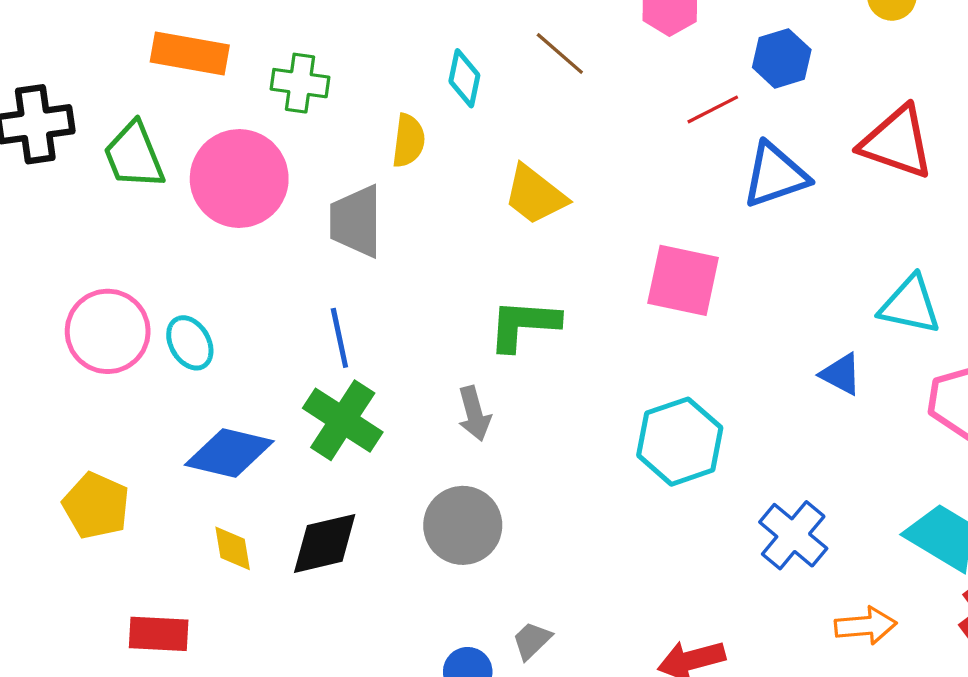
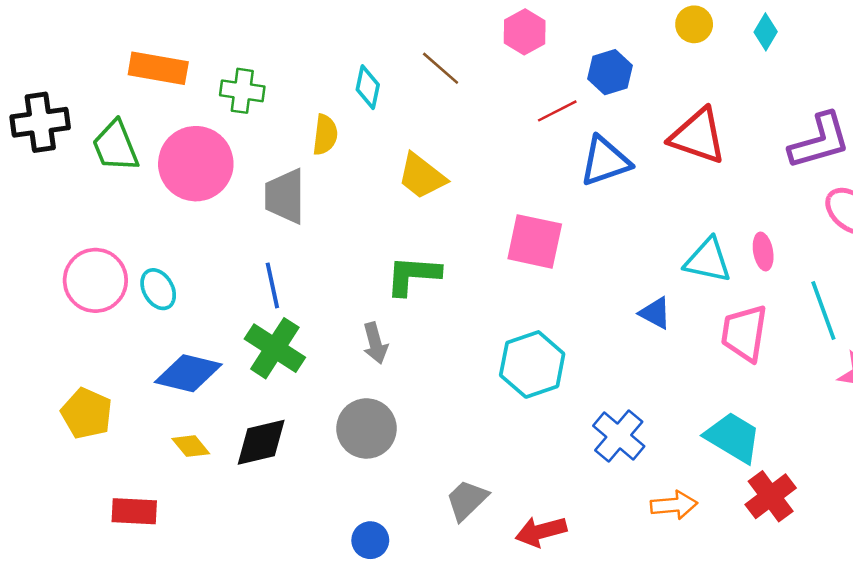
yellow diamond: (233, 548) -> (191, 446), turned -30
gray trapezoid: (532, 640) -> (467, 500), moved, size x1.4

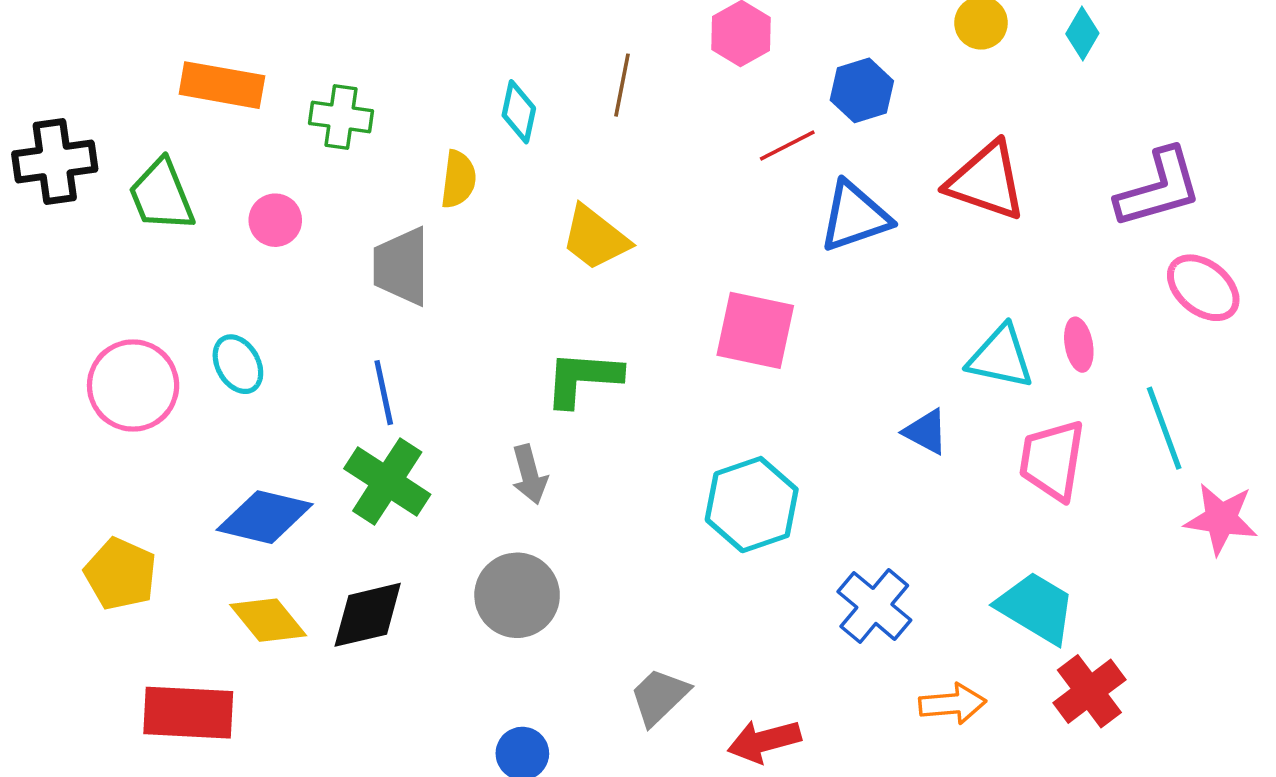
brown line: (441, 68) -> (622, 85), turned 60
pink circle: (196, 164) -> (275, 220), size x0.5
cyan ellipse: (158, 289) -> (238, 364), moved
yellow diamond: (191, 446) -> (268, 620), size x1.4
red rectangle: (134, 511) -> (188, 713), size x1.4

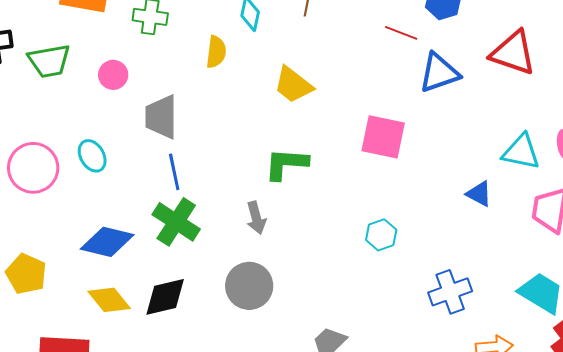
red line: (787, 146) -> (401, 33), turned 48
green trapezoid: (161, 195) -> (49, 61), turned -78
gray trapezoid: (401, 266) -> (161, 117), moved
cyan hexagon: (752, 505) -> (381, 235), size x0.6
blue cross: (874, 606) -> (450, 292), turned 30

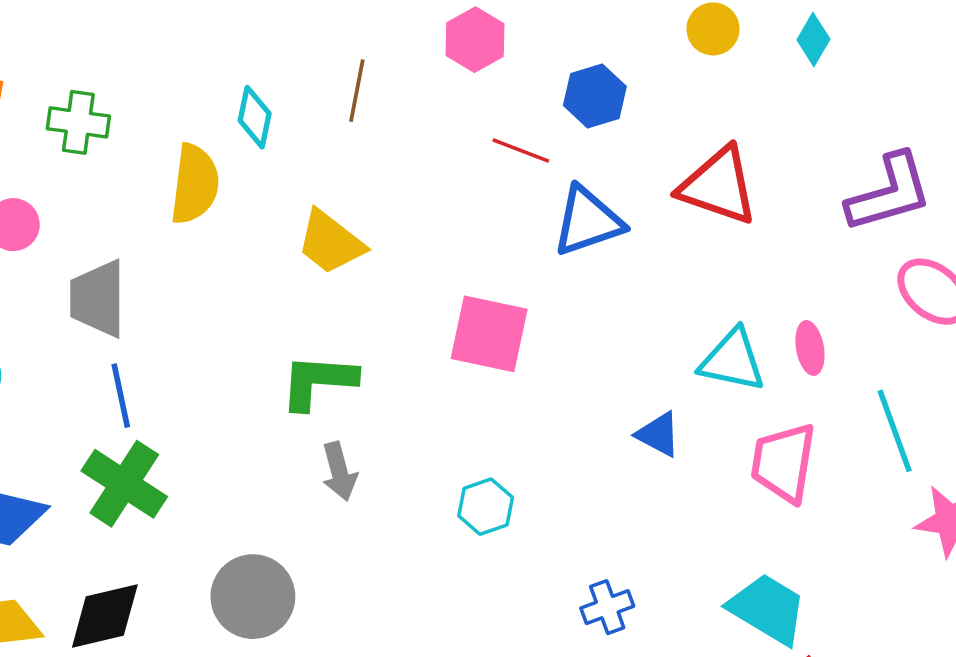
yellow semicircle: (216, 52) -> (195, 184), size x1.4
gray arrow: (256, 218) -> (339, 471), moved
blue cross: (450, 292) -> (607, 607), size x0.7

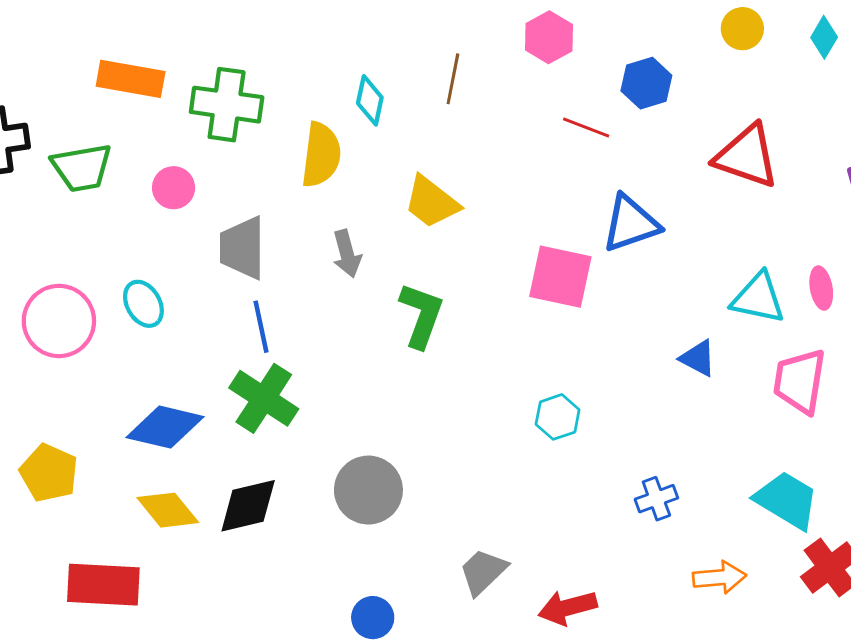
green cross: (78, 122) -> (227, 105), size x1.4
blue triangle: (588, 221) -> (631, 224), moved
green L-shape: (318, 382) -> (421, 315), turned 106
gray arrow: (339, 471) -> (347, 254), moved

